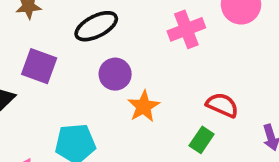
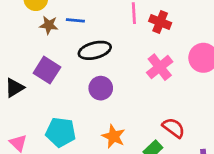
pink cross: (186, 29) -> (160, 67), turned -30
orange star: (144, 106) -> (114, 136), moved, turned -30

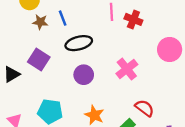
blue line: (75, 20) -> (63, 18), turned 63
pink cross: (160, 67) -> (127, 69), moved

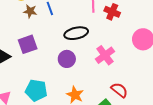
black ellipse: (79, 43) -> (76, 33), moved
purple square: (39, 60) -> (28, 44), turned 36

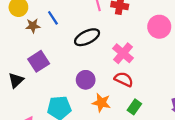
purple circle: (67, 59) -> (86, 80), moved
red semicircle: (119, 90) -> (124, 79), moved

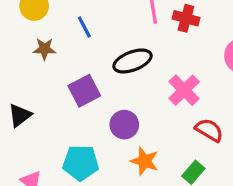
brown star: (33, 26) -> (44, 49), moved
purple square: (39, 61) -> (84, 91), moved
red semicircle: (124, 79) -> (209, 130), moved

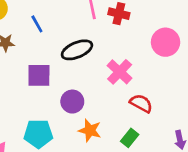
purple square: (84, 91) -> (39, 75), turned 30

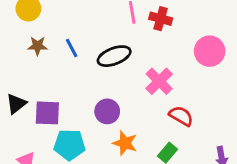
blue line: (37, 24) -> (72, 48), moved
purple square: (39, 75) -> (47, 113), moved

